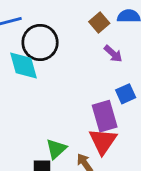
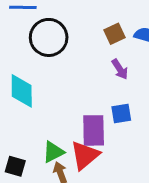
cyan diamond: (23, 66) -> (22, 91), moved
green triangle: (56, 149) -> (53, 152), moved

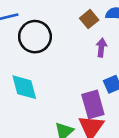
purple arrow: (120, 69) -> (101, 48), turned -126

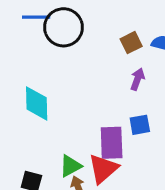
black circle: (35, 37) -> (63, 27), moved

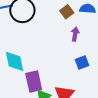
purple rectangle: (112, 143) -> (34, 82), moved

